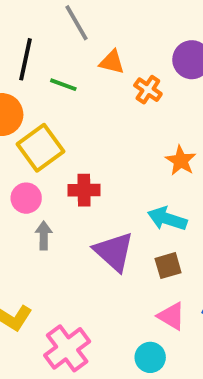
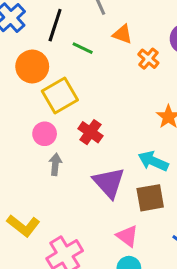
red cross: (84, 190) -> (90, 132), turned 30
brown square: (168, 266) -> (150, 198), size x1.4
pink triangle: (171, 316) -> (127, 236), moved

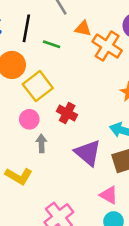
orange cross: (148, 59) -> (107, 46), size x1.6
yellow L-shape: (23, 226) -> (19, 176), moved

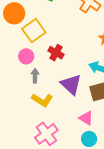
yellow L-shape: (19, 176) -> (42, 100), moved

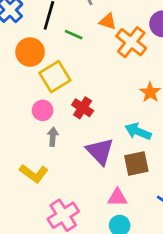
yellow L-shape: (42, 100) -> (34, 173), moved
pink triangle: (86, 118) -> (117, 198), turned -35

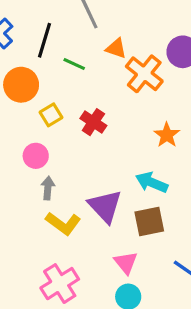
yellow square: (55, 77) -> (51, 115), size x0.6
red cross: (83, 108) -> (93, 122), moved
yellow L-shape: (34, 173) -> (63, 223), moved
pink triangle: (117, 198) -> (126, 263), turned 50

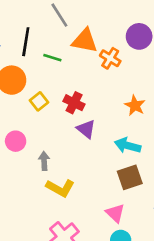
orange triangle: (116, 48) -> (85, 41), size x1.5
orange cross: (144, 74) -> (110, 58), size x0.7
pink circle: (36, 156) -> (16, 141), moved
purple triangle: (105, 206) -> (86, 129), moved, size x0.7

